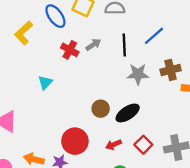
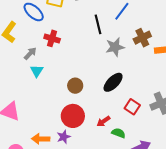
gray arrow: (93, 45) -> (30, 53), moved
brown circle: (101, 109) -> (75, 86), moved
red arrow: (114, 145) -> (103, 121), moved

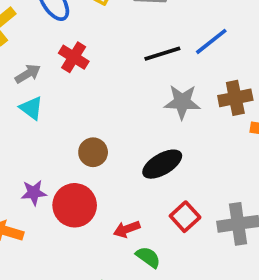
black line: (98, 24) -> (162, 54), turned 72
cyan triangle: (37, 71) -> (31, 108), turned -40
purple star: (64, 137) -> (34, 193), moved

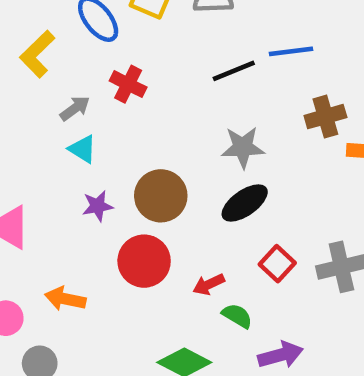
blue line: (211, 41) -> (291, 51), turned 36
gray star: (182, 102) -> (243, 147), moved
brown circle: (93, 152) -> (161, 196), size x1.5
purple star: (34, 193) -> (98, 206), moved

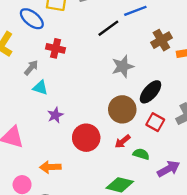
brown circle: (161, 196) -> (122, 109), moved
black ellipse: (245, 203) -> (150, 92), moved

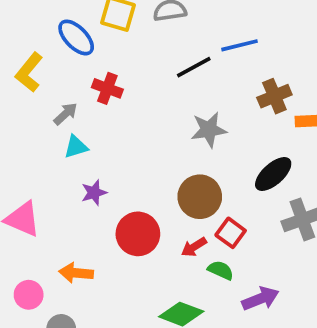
cyan triangle: (40, 88) -> (76, 147), turned -42
black ellipse: (150, 92) -> (273, 174), moved
red square: (155, 122) -> (231, 233), moved

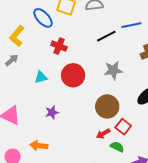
gray arrow: (66, 114) -> (12, 60), moved
purple star: (94, 193) -> (52, 112), moved
red circle: (138, 234) -> (73, 75), moved

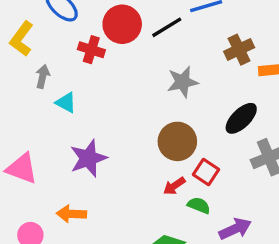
gray arrow: (12, 60) -> (43, 76), moved, turned -32
red circle: (73, 75) -> (122, 24), moved
cyan triangle: (41, 77) -> (66, 103), turned 48
purple star: (52, 112) -> (88, 158), size x1.6

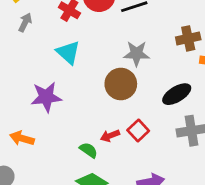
cyan triangle: (66, 103) -> (68, 52), moved, size x1.4
brown circle: (177, 141) -> (121, 84), moved
green semicircle: (199, 205) -> (89, 150), moved

